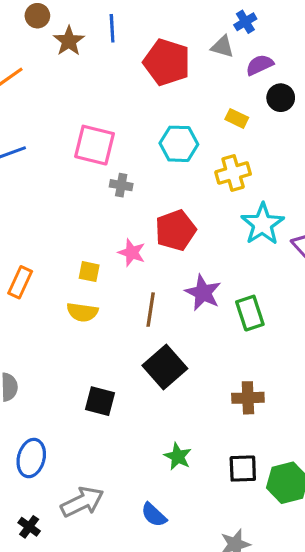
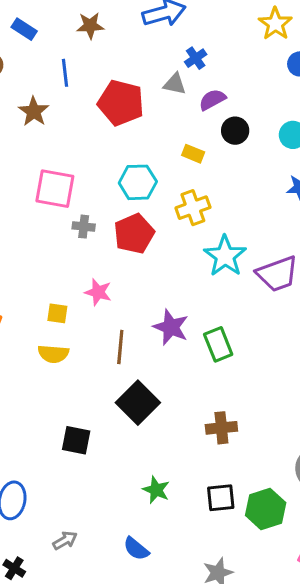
brown star: (69, 41) -> (34, 111), moved
red pentagon: (176, 230) -> (134, 234), moved
gray arrow: (82, 502) -> (65, 540), size x0.6

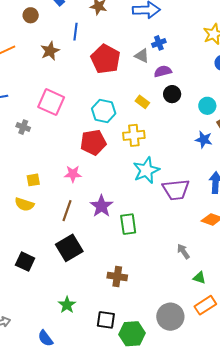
gray cross: (84, 227) -> (23, 127), moved
pink star: (98, 292) -> (73, 174), moved, turned -30
yellow square: (57, 313) -> (33, 180), turned -32

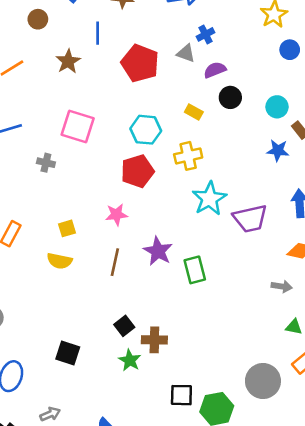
black square: (69, 248) -> (124, 326), moved, size x0.6
gray arrow: (183, 251) -> (282, 286), moved, turned 140
black square: (25, 262) -> (68, 353), moved
brown cross: (117, 277) -> (154, 340), moved
green star: (67, 305) -> (130, 360), moved

